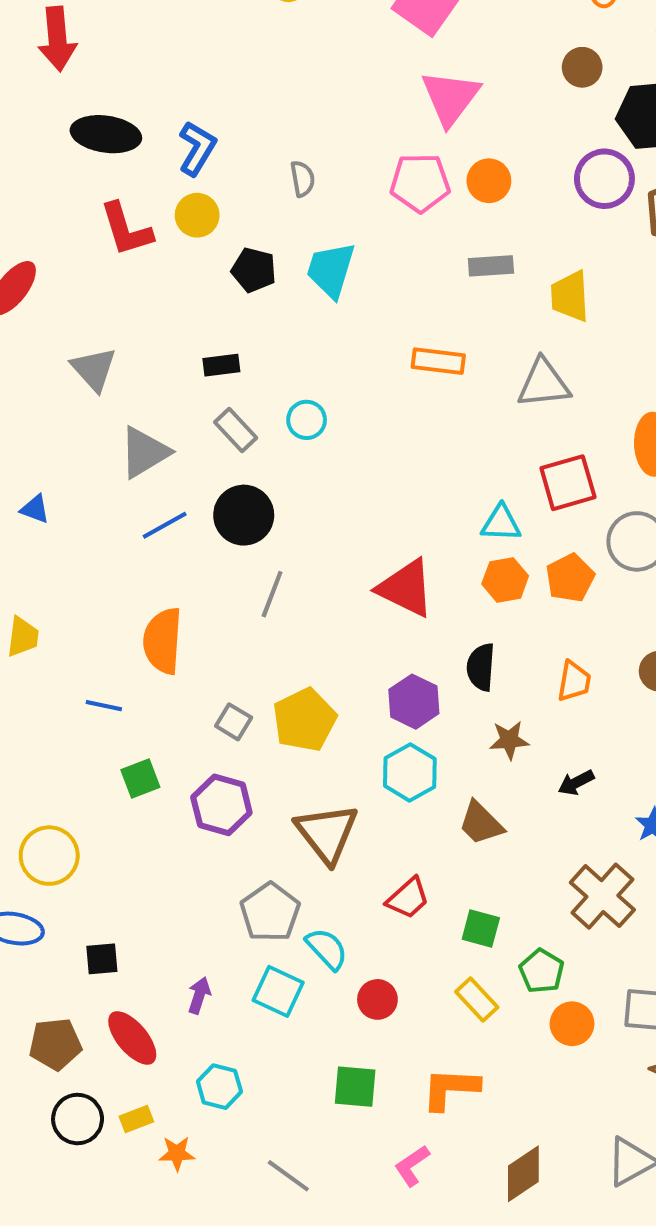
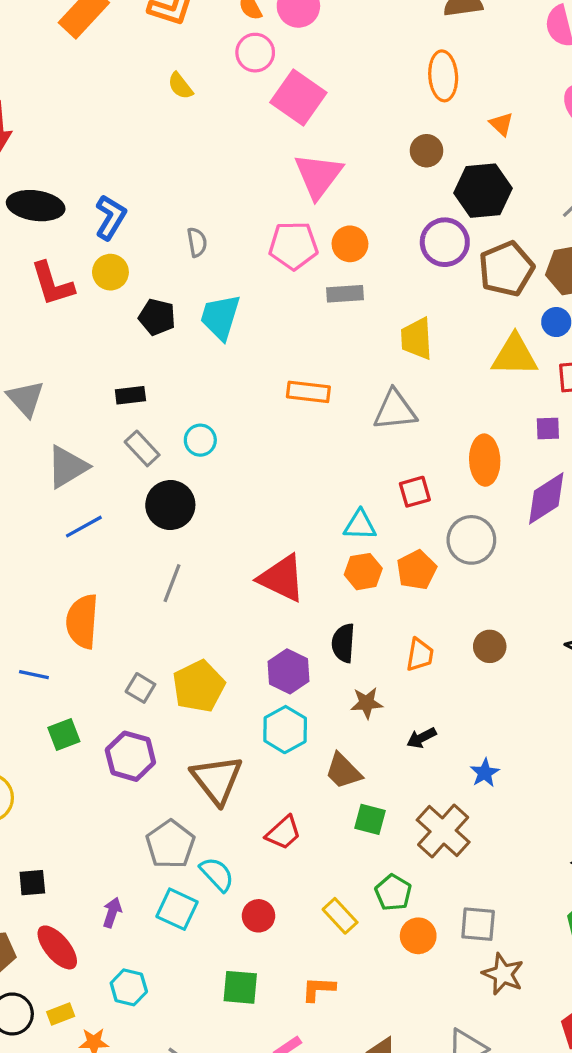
gray rectangle: (491, 266) -> (345, 294), moved
red square: (568, 483) -> (415, 492), size x0.7
black circle: (244, 515) -> (170, 505), moved
green square: (481, 929) -> (370, 819), moved
orange L-shape: (450, 1089) -> (318, 989), size x0.7

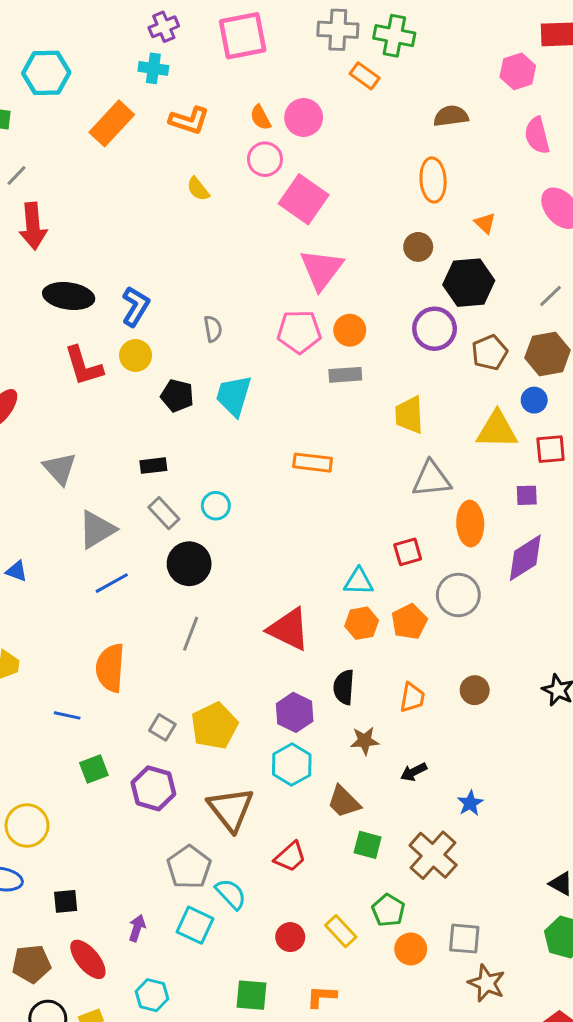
brown pentagon: (506, 269) -> (490, 353), size x0.7
gray triangle: (395, 410) -> (432, 479), moved
red circle: (259, 916) -> (290, 937), moved

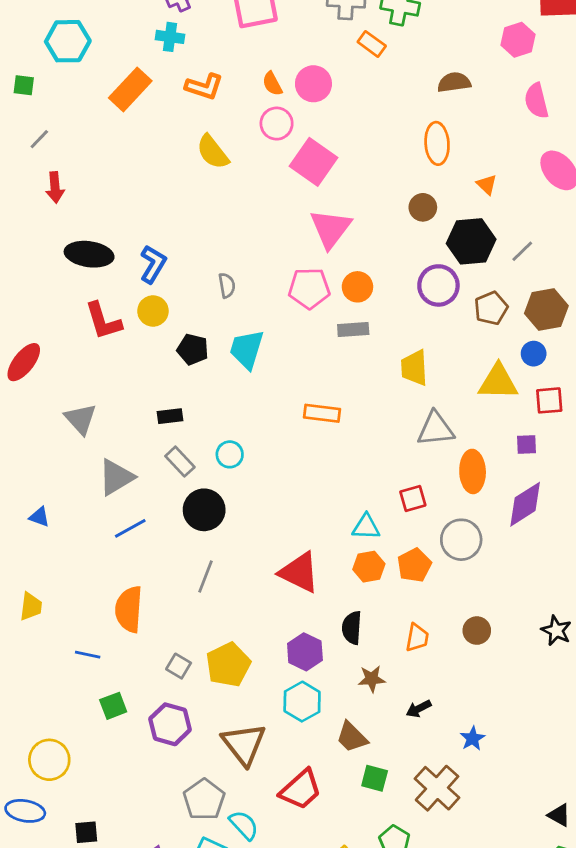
yellow semicircle: (198, 189) -> (213, 152), size x1.5
red arrow: (33, 226) -> (55, 187), size x0.7
gray line: (551, 296) -> (522, 251), moved
red trapezoid: (290, 857) -> (301, 790), size x1.4

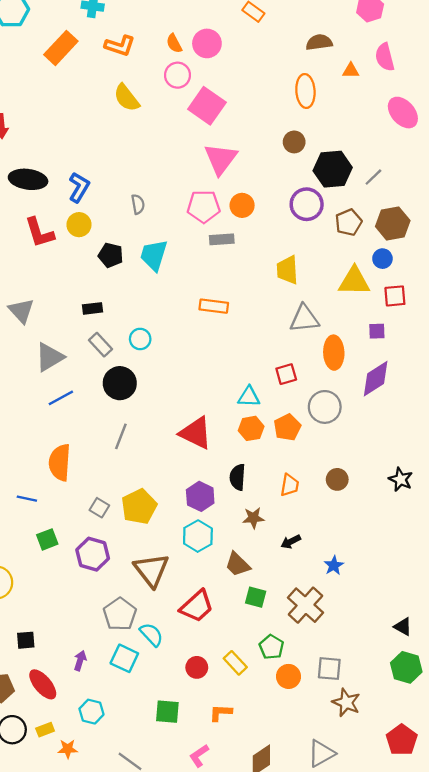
orange triangle: (487, 185) -> (351, 71), moved, turned -42
gray rectangle: (353, 329) -> (222, 239), moved

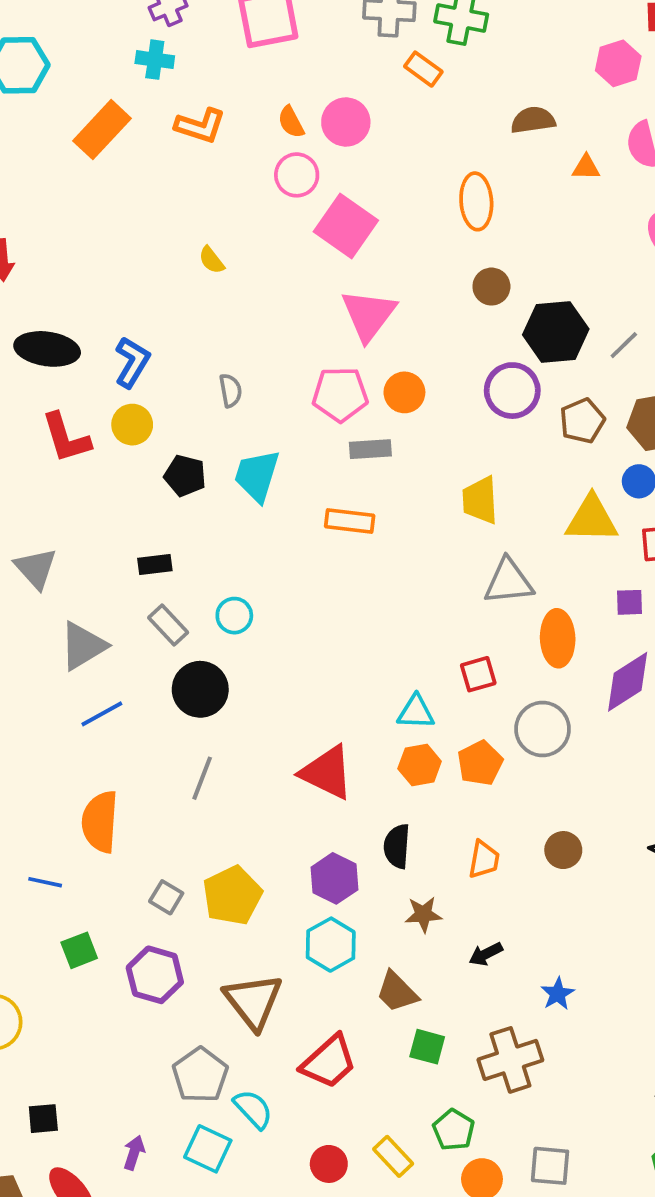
orange ellipse: (305, 91) -> (476, 201), moved
yellow semicircle: (127, 98) -> (212, 260), moved, size x0.6
orange rectangle: (214, 306) -> (350, 521), moved
brown cross: (305, 605) -> (510, 1060), turned 30

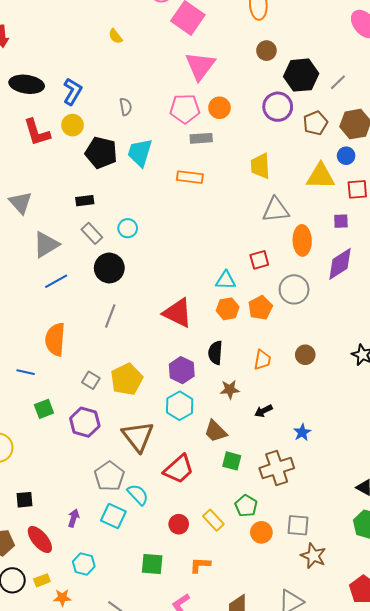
black pentagon: (185, 476) -> (101, 153), size x1.4

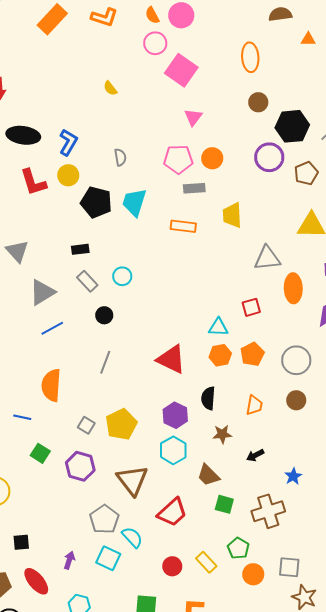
pink triangle: (200, 66) -> (193, 117), size x0.6
yellow trapezoid: (260, 166) -> (232, 215), moved
black circle: (109, 268) -> (104, 315), size x0.6
gray circle: (294, 289) -> (296, 360), moved
green square: (44, 409) -> (40, 453), turned -36

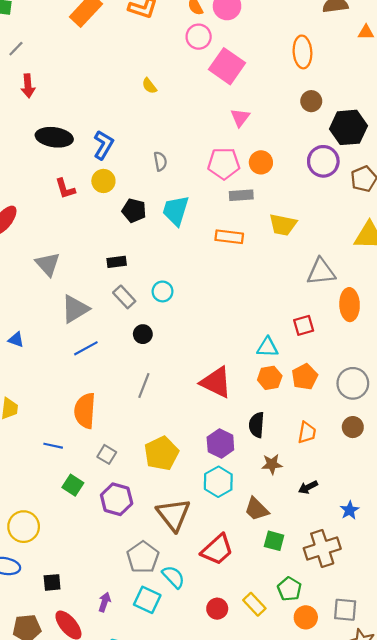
red L-shape: (33, 182) -> (65, 189), size x0.7
black pentagon: (96, 202) -> (134, 211), size x0.7
yellow trapezoid: (232, 215) -> (283, 225), turned -76
gray square: (86, 425) -> (107, 454), moved

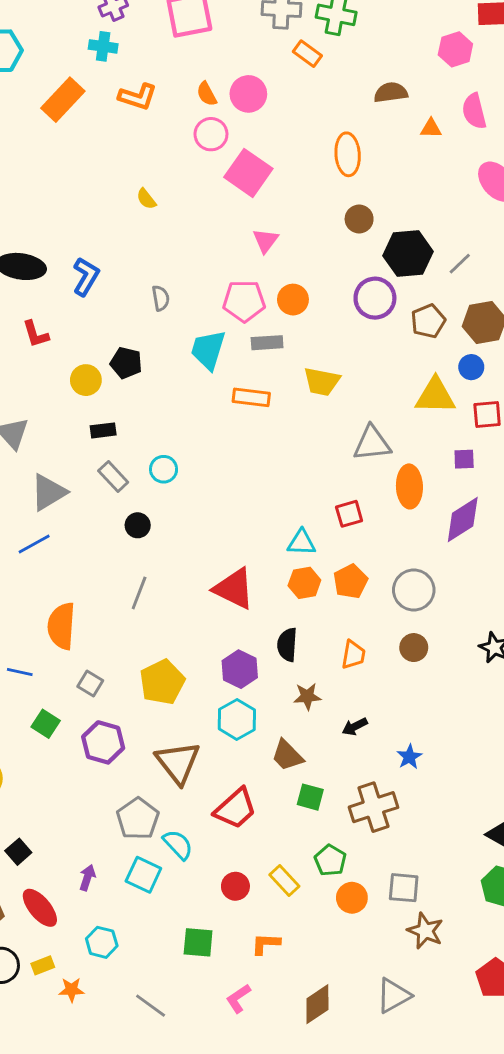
yellow circle: (103, 181) -> (86, 380), moved
cyan trapezoid: (176, 211) -> (208, 350), moved
blue line: (86, 348) -> (34, 544), moved
black square: (52, 582) -> (18, 852), turned -36

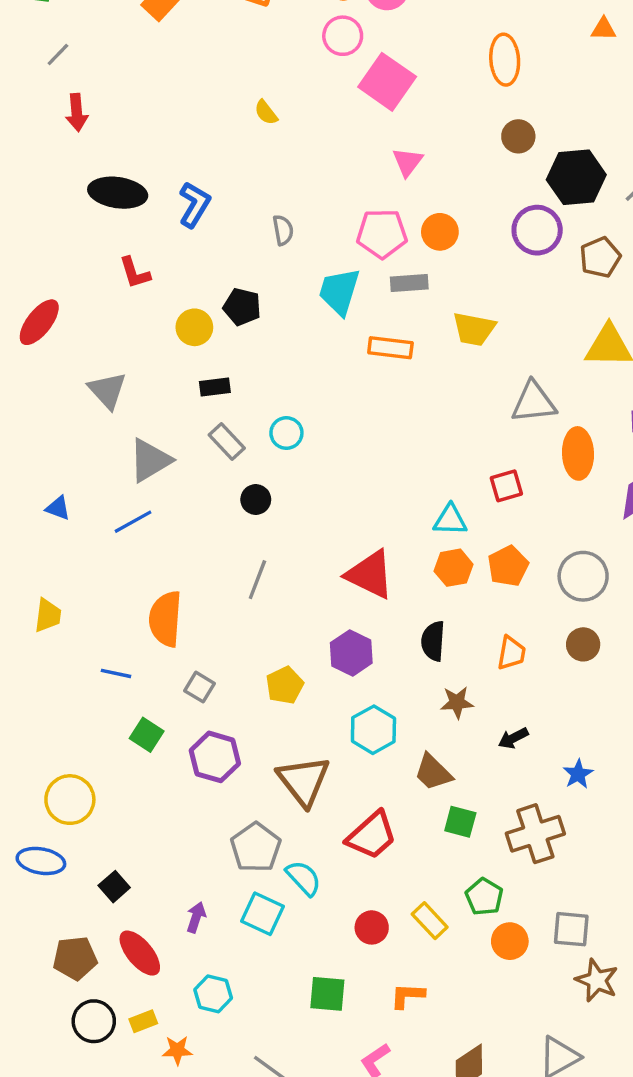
purple hexagon: (240, 669) -> (351, 653), moved
yellow pentagon: (162, 682) -> (285, 685), size x0.7

